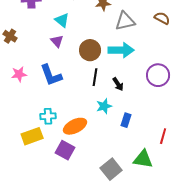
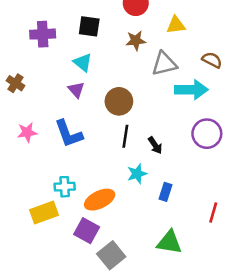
cyan arrow: (121, 50) -> (191, 90), moved
green triangle: (143, 159) -> (169, 242), moved
gray square: (111, 169) -> (111, 255), moved

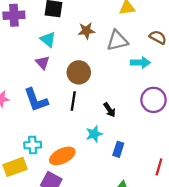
brown star: (136, 41) -> (86, 31), moved
cyan arrow: (191, 90) -> (140, 63), size x0.7
black line: (125, 136) -> (73, 101), moved

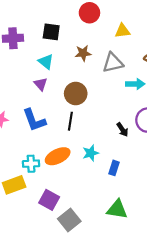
black arrow: (110, 110) -> (122, 130), moved
orange ellipse: (62, 156) -> (58, 156), moved

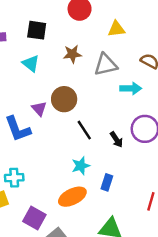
purple triangle: (41, 84) -> (39, 109), moved
black line: (70, 121) -> (84, 130), moved, turned -42
orange ellipse: (58, 156) -> (72, 197), moved

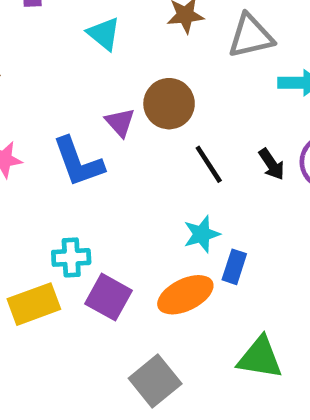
black arrow: (116, 140) -> (272, 164), moved
blue rectangle: (107, 182) -> (234, 267), moved
purple square: (34, 218) -> (108, 297), moved

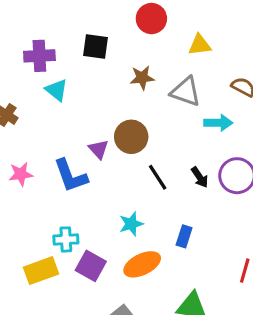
cyan triangle: (104, 34) -> (57, 90), moved
gray triangle: (251, 36) -> (186, 92), turned 32
cyan star: (202, 234) -> (131, 224), moved
blue rectangle: (234, 267) -> (184, 236), moved

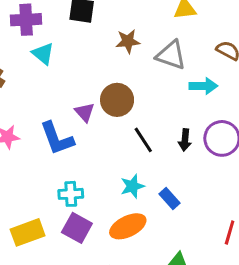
black arrow: (200, 177) -> (185, 140), turned 40
cyan star: (131, 224) -> (132, 186), moved
blue rectangle: (184, 236) -> (169, 199), turned -60
cyan cross: (66, 239) -> (71, 194), moved

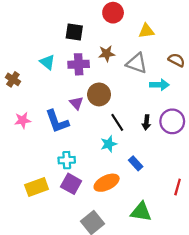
purple cross: (26, 20) -> (79, 64), moved
cyan star: (132, 186) -> (109, 144), moved

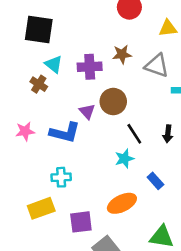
black square: (74, 32) -> (39, 29), moved, size x1.4
brown cross: (13, 79) -> (39, 84), moved
blue L-shape: (57, 121) -> (65, 133), turned -56
cyan cross: (67, 160) -> (61, 177), moved
purple square: (71, 184) -> (81, 222), moved, turned -36

